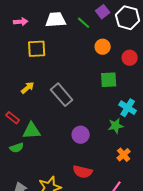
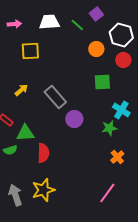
white hexagon: (128, 18) -> (121, 35), moved
purple circle: (81, 135) -> (74, 119), moved
red semicircle: (83, 172) -> (43, 153), moved, turned -102

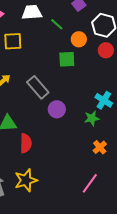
green line: (77, 25) -> (57, 24), moved
green square: (102, 82) -> (67, 59), moved

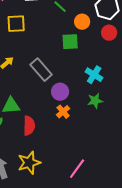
cyan cross: (104, 100) -> (94, 75), moved
orange cross: (100, 147) -> (63, 112), moved
pink line: (90, 183) -> (77, 169), moved

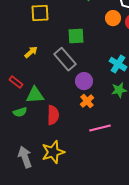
orange circle: (82, 22) -> (113, 18), moved
green square: (70, 42) -> (76, 36), moved
pink line: (77, 169) -> (100, 128), moved, turned 40

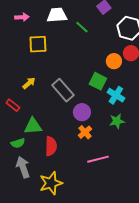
orange circle: (113, 18) -> (114, 61), moved
green square: (76, 36) -> (98, 81), moved, turned 30
red rectangle: (16, 82) -> (13, 105), moved
gray arrow: (25, 157) -> (23, 167), moved

